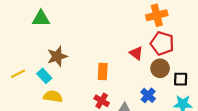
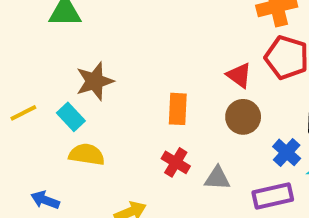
brown circle: (160, 68) -> (243, 117), moved
blue cross: (148, 95) -> (287, 152), moved

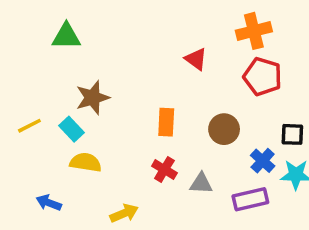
red triangle: (239, 75) -> (196, 59), moved

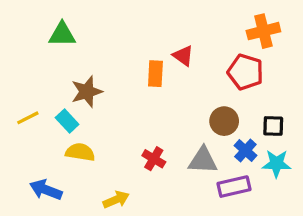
orange cross: (254, 31) -> (263, 31), moved
orange rectangle: (166, 122) -> (155, 74), moved
brown circle: (224, 129) -> (224, 121), moved
gray triangle: (201, 183) -> (203, 160), moved, size x1.4
blue arrow: (49, 203) -> (46, 190), size x1.4

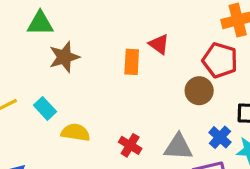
brown star: (87, 92) -> (64, 57), moved
brown circle: (224, 121) -> (199, 91), moved
yellow semicircle: (80, 152) -> (76, 132), moved

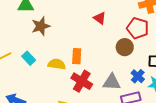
orange rectangle: (132, 62) -> (77, 56), moved
yellow semicircle: (76, 132) -> (57, 64), moved
red cross: (130, 145) -> (82, 81), size x1.5

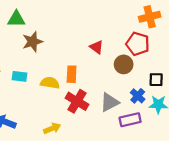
red triangle: (100, 18) -> (97, 47), moved
cyan rectangle: (29, 58) -> (20, 76), turned -40
gray triangle: (112, 82) -> (110, 102), turned -30

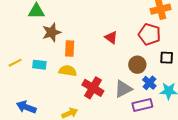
brown circle: (124, 64) -> (137, 65), moved
orange rectangle: (72, 74) -> (70, 49), moved
black square: (156, 80) -> (167, 58), moved

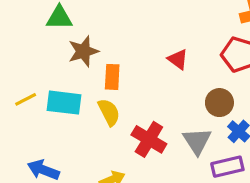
cyan rectangle: (39, 65) -> (64, 103), size x1.5
yellow semicircle: (68, 71) -> (109, 112), turned 54
gray triangle: (123, 89) -> (197, 141), turned -36

